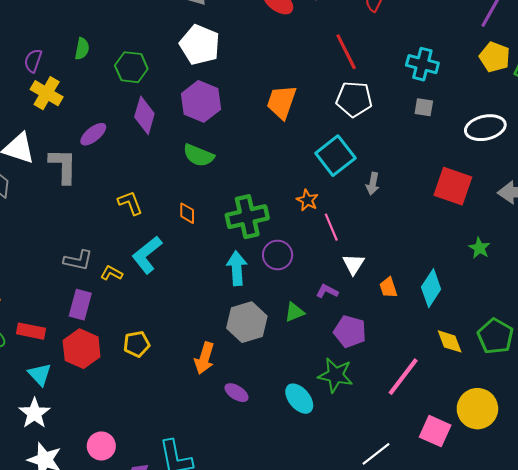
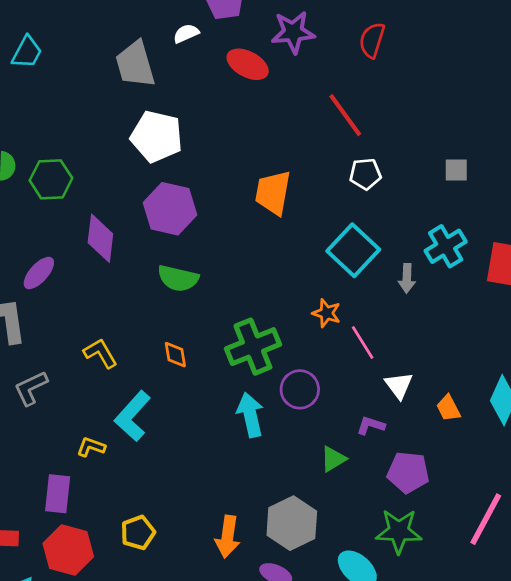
cyan cross: (422, 64) -> (446, 246), moved, turned -36
green hexagon: (131, 67) -> (51, 179), moved
white pentagon: (354, 99) -> (365, 174), size x0.7
gray L-shape: (78, 260) -> (31, 388), moved, turned 152
gray hexagon: (247, 322) -> (292, 523), moved

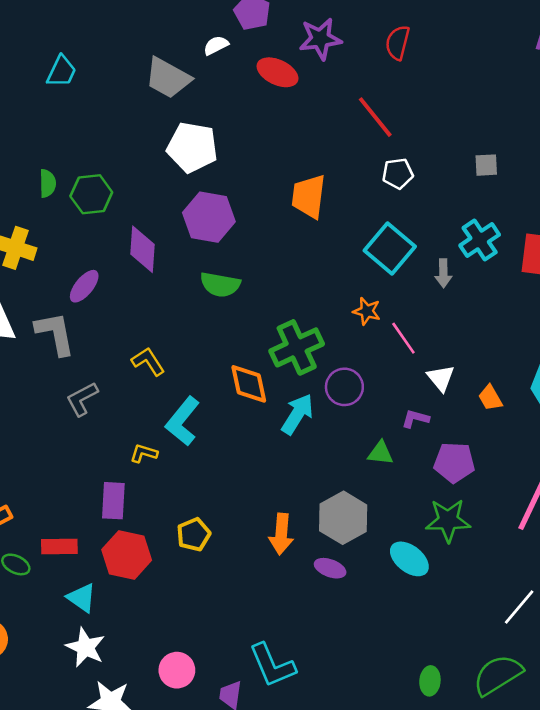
gray trapezoid: (135, 64) -> (168, 78), turned -42
orange diamond: (175, 355) -> (249, 384), moved, size x1.6
cyan arrow: (250, 415) -> (297, 414), turned 48
green triangle: (333, 459) -> (380, 453), turned 40

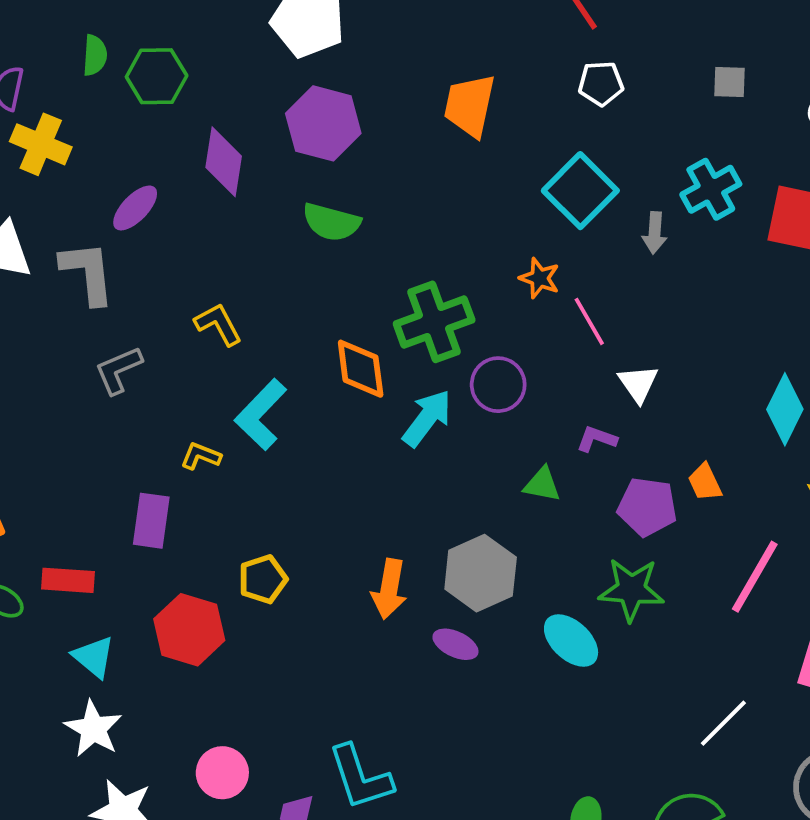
orange trapezoid: (490, 398) -> (705, 482), moved
red hexagon: (127, 555) -> (189, 630), moved

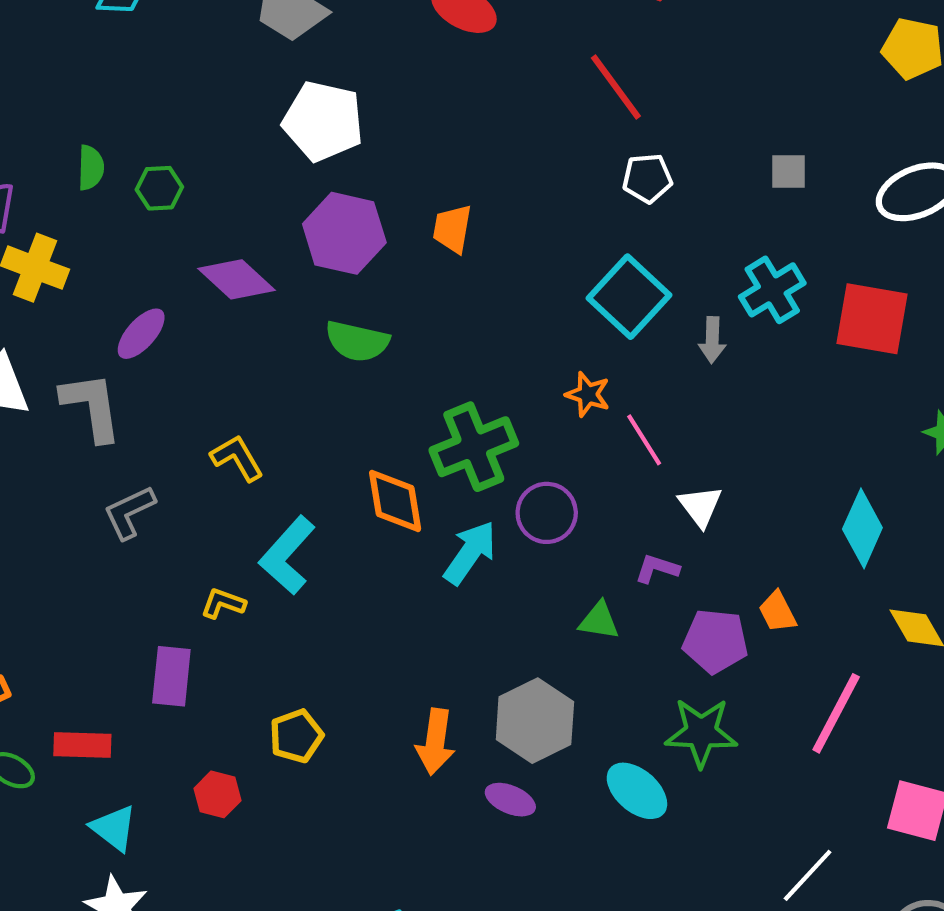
green hexagon: (157, 76) -> (159, 188), size x0.7
orange trapezoid: (470, 106) -> (452, 229), moved, size x0.7
purple diamond: (224, 162) -> (236, 279), turned -54
red hexagon: (189, 630) -> (218, 794), size x0.6

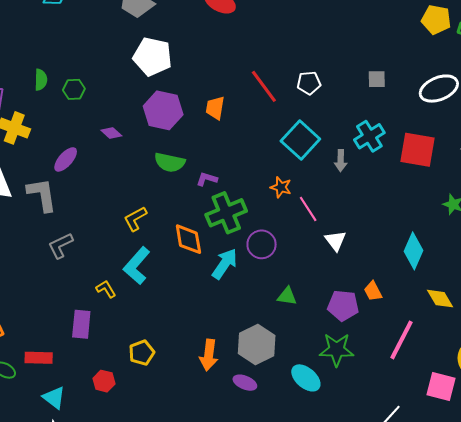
red line: (616, 87) -> (264, 86), moved
purple diamond: (236, 279) -> (111, 133), size x0.6
yellow L-shape: (237, 458) -> (135, 219), moved, turned -88
purple L-shape: (657, 569) -> (207, 179), moved
yellow L-shape: (223, 603) -> (106, 289), turned 40

